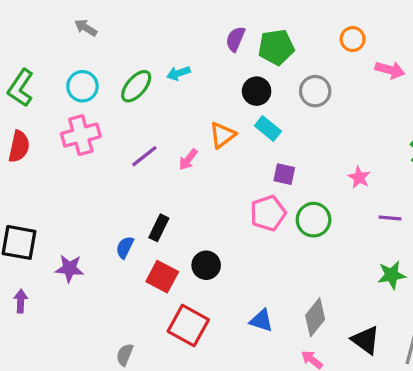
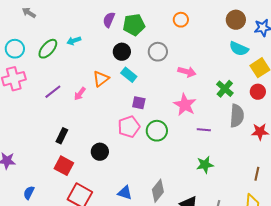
gray arrow: (86, 28) -> (29, 13), moved
pink arrow: (390, 70) -> (187, 72), moved
pink star: (359, 177) -> (185, 105), size x1.6
blue semicircle: (125, 247) -> (29, 193), moved
black circle: (206, 265) -> (100, 152), moved

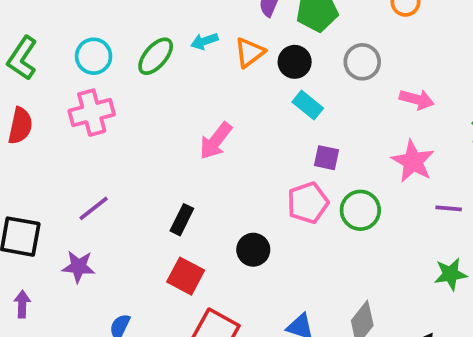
orange triangle: (101, 79) -> (250, 52), moved
purple line: (53, 92) -> (94, 208), moved
pink arrow: (80, 94) -> (216, 141), size x1.5

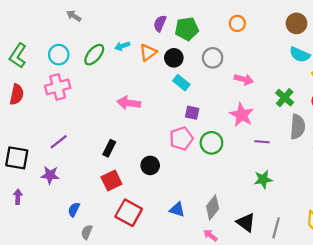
pink arrow: (216, 141) -> (129, 103), turned 60
red square: (186, 276) -> (111, 180), turned 36

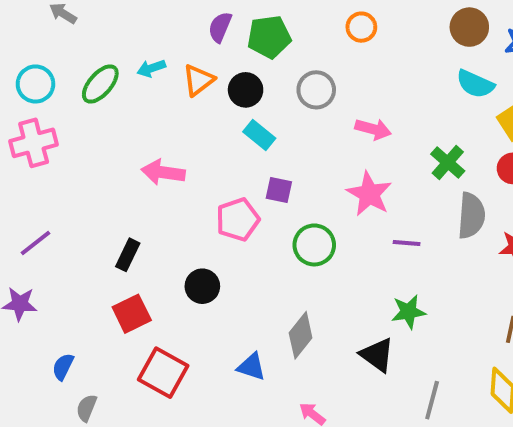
pink pentagon: (181, 139) -> (238, 219), moved
gray diamond: (213, 207) -> (301, 335), moved
black triangle: (246, 222) -> (377, 355), moved

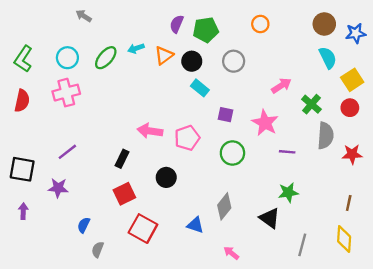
cyan semicircle: (475, 84) -> (328, 58), turned -140
pink arrow: (373, 129) -> (281, 86), moved, turned -48
pink arrow: (163, 172) -> (150, 131), moved
purple square: (279, 190) -> (225, 115), moved

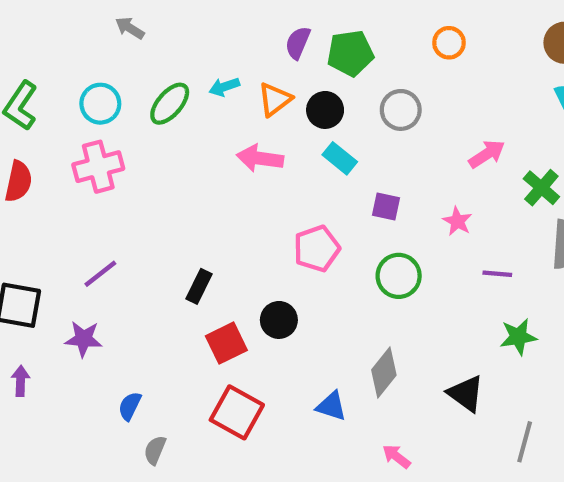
pink star: (265, 123) -> (457, 221), size x0.6
pink arrow: (150, 131) -> (260, 158), moved
green star: (288, 193) -> (518, 337), moved
red square: (124, 194) -> (226, 343), moved

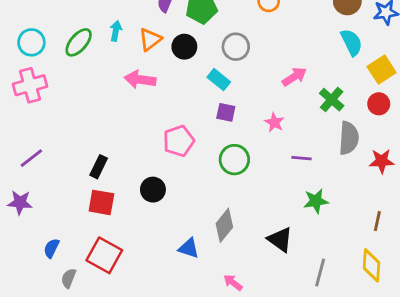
cyan arrow: (224, 87) -> (116, 31), turned 120
cyan rectangle: (340, 158) -> (219, 80), moved
red square: (226, 343) -> (101, 202), moved, turned 36
red square: (237, 412) -> (104, 255), moved

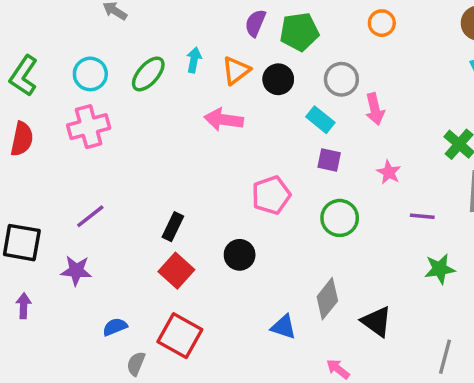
pink arrow: (294, 77) -> (375, 109), moved, turned 110
red square: (101, 202) -> (176, 271), turned 32
black triangle: (280, 240) -> (377, 322), moved
blue semicircle: (51, 248) -> (115, 327), turned 42

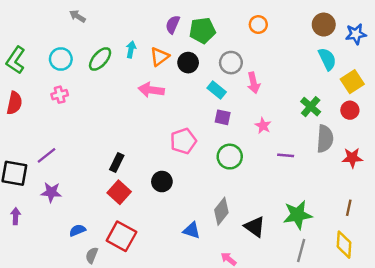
pink cross: (89, 127) -> (60, 95), size x0.6
purple line: (90, 216) -> (47, 155), moved
green star: (440, 269) -> (298, 215), moved, size x1.4

